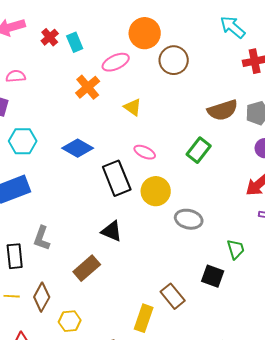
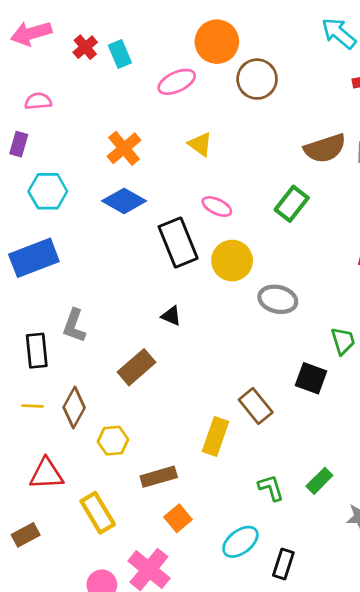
orange cross: (88, 87) -> (124, 148), moved
black triangle: (112, 231) -> (171, 316), size x0.7

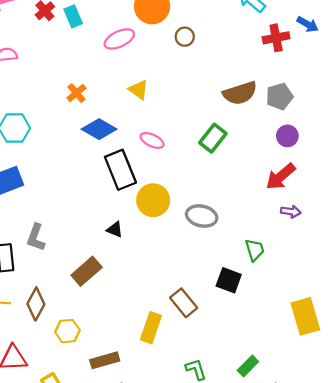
brown circle: (257, 79) -> (185, 37), size x0.6
orange cross: (124, 148) -> (76, 93), size x0.7
blue diamond: (124, 201) -> (99, 129), moved
yellow circle: (232, 261) -> (153, 200), moved
green rectangle: (319, 481) -> (248, 366), moved

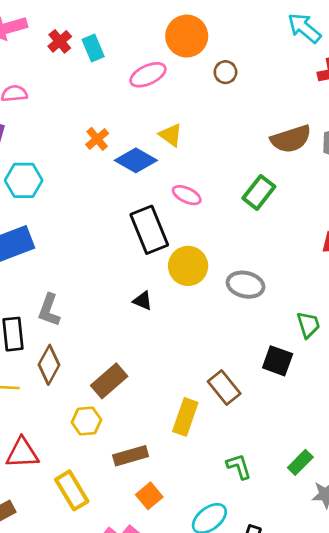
blue diamond: (99, 129) -> (136, 160), moved
brown rectangle: (87, 271) -> (109, 381), moved
brown diamond: (36, 304) -> (49, 365), moved

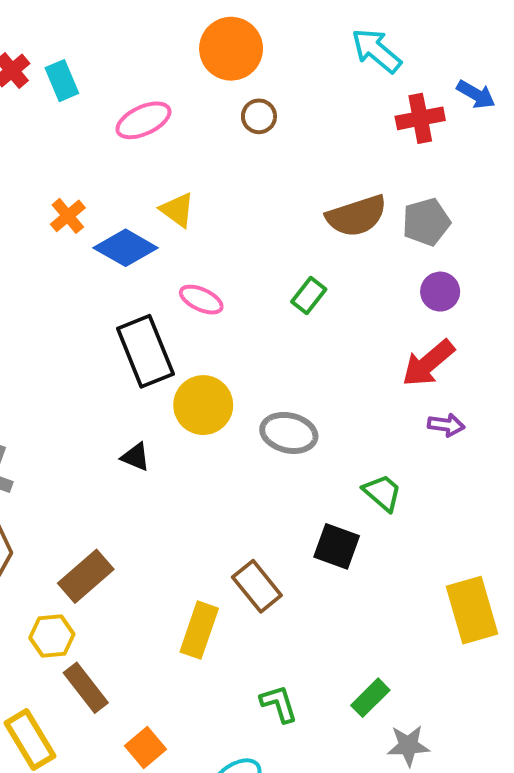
orange circle: (187, 36) -> (231, 49), moved
green rectangle: (259, 192) -> (309, 296), size x0.7
green trapezoid: (308, 325) -> (382, 493), turned -32
brown rectangle: (131, 456) -> (86, 688), moved, turned 68

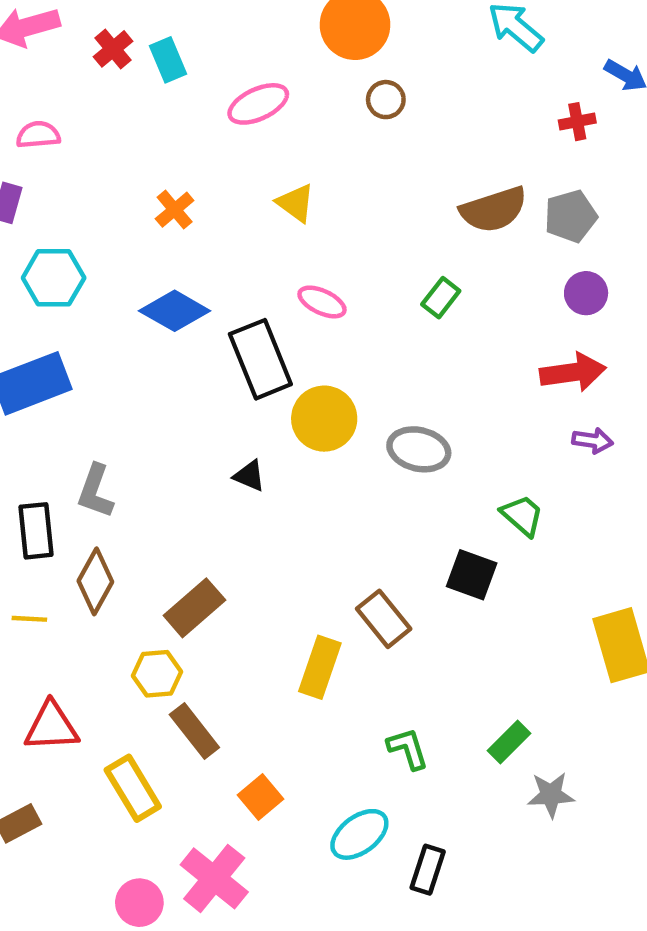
red cross: (420, 118) -> (577, 122), moved, size x0.7
blue diamond: (126, 248) -> (175, 311), moved
red arrow: (428, 363) -> (573, 372), turned -148

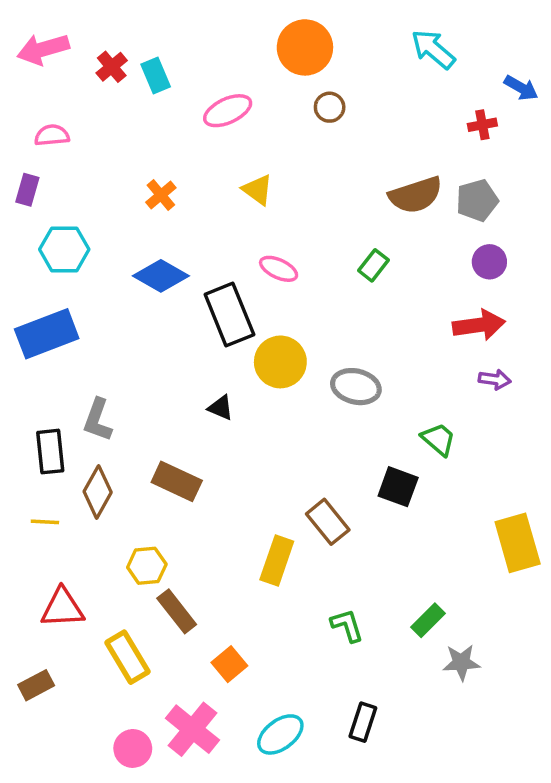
brown rectangle: (194, 608) -> (177, 481), moved, turned 66
cyan ellipse: (359, 834) -> (280, 734), moved

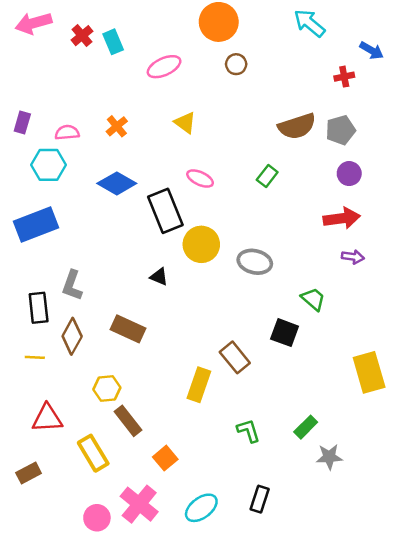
pink semicircle: (52, 135) -> (67, 133), moved

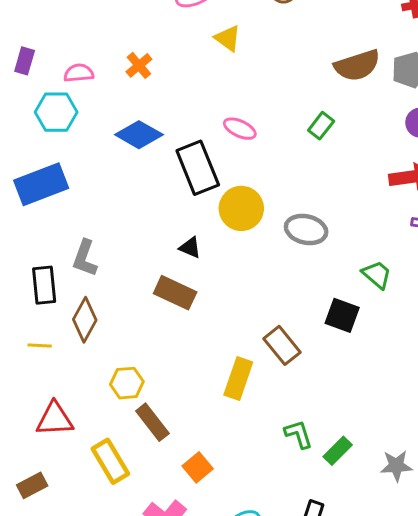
yellow triangle: (185, 123) -> (228, 38), moved
brown rectangle: (128, 329) -> (175, 293), moved
green rectangle: (306, 427) -> (338, 451), moved

